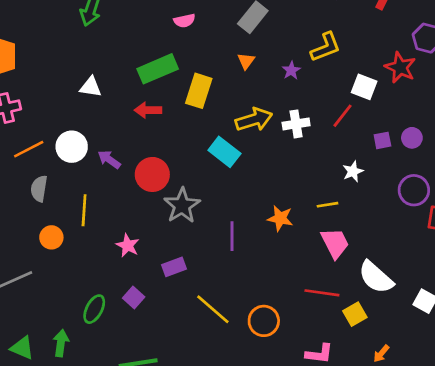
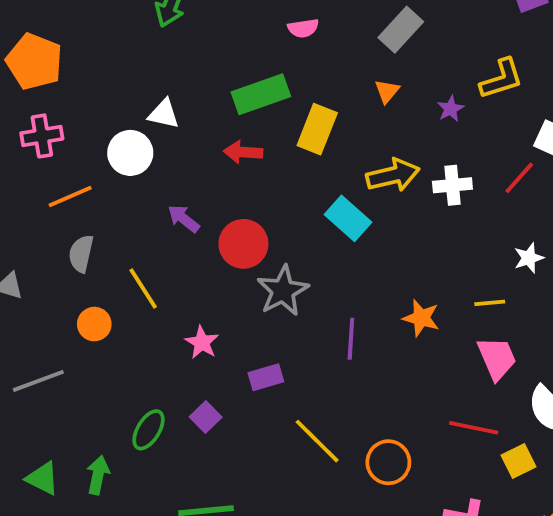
white circle: (72, 147) -> (130, 153), moved
yellow line: (84, 210) -> (143, 288), turned -40

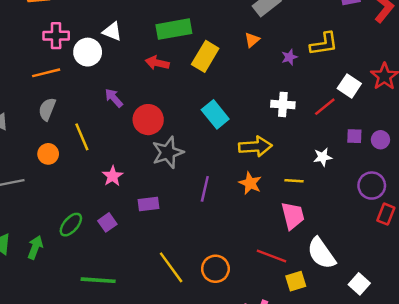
pink cross: (42, 136) -> (56, 36), moved
yellow arrow: (393, 175) -> (255, 146), moved
yellow line: (317, 441) -> (171, 267), moved

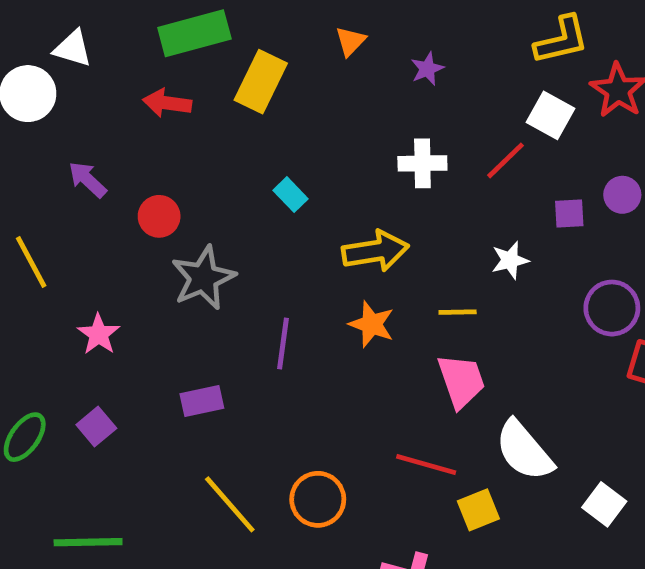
yellow L-shape: (324, 44) -> (561, 40), moved
cyan rectangle: (215, 114) -> (291, 195), size x0.6
red circle: (148, 120) -> (159, 216), size x0.7
purple circle: (380, 140) -> (622, 195), moved
purple rectangle: (148, 204) -> (202, 401), moved

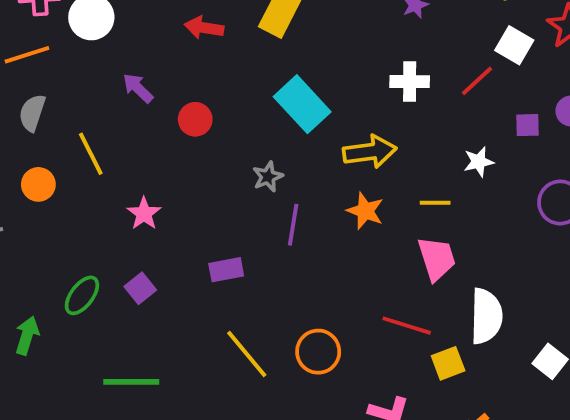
cyan rectangle: (291, 195) -> (302, 104), size x2.0
gray star: (203, 278) -> (268, 177), moved, size x0.6
white semicircle: (524, 451) -> (486, 316), turned -140

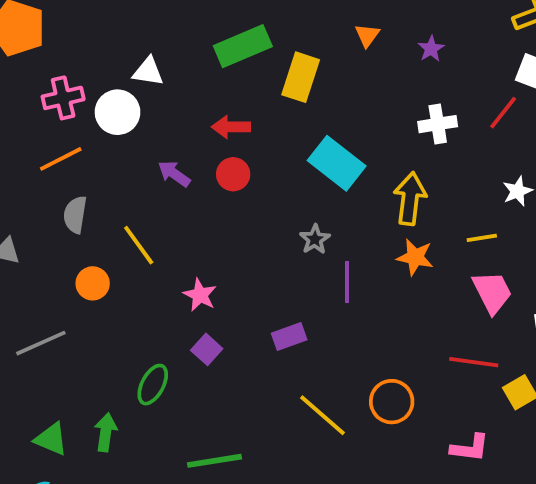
red arrow: (204, 28) -> (231, 127), moved
red circle: (195, 119) -> (233, 174), moved
yellow arrow: (370, 152) -> (410, 199), turned -66
purple square: (140, 288) -> (207, 349), moved

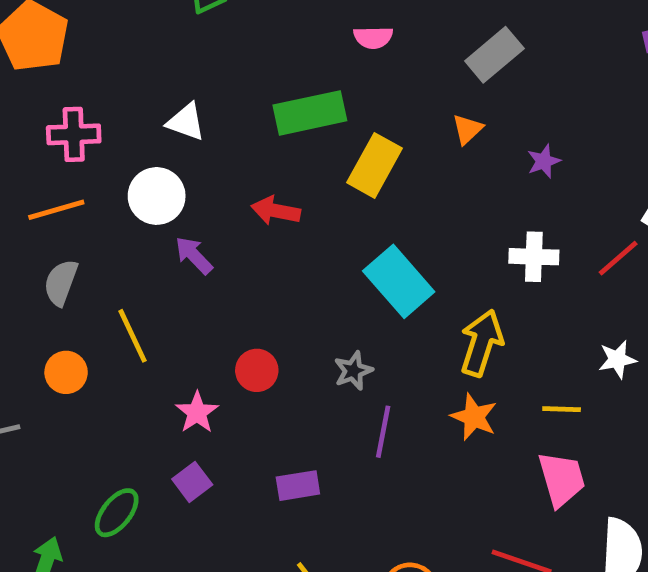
white circle: (118, 112) -> (157, 196), moved
red circle: (233, 174) -> (257, 370), moved

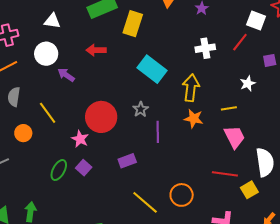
red circle: (257, 370) -> (101, 117), size x1.8
green ellipse: (117, 513) -> (59, 170), moved

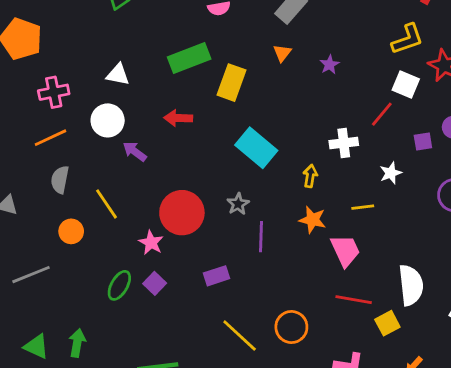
white cross: (205, 48) -> (344, 143), moved
yellow arrow: (191, 88) -> (310, 176), size x0.6
pink trapezoid: (234, 137) -> (345, 250), moved

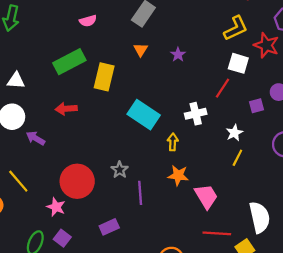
cyan rectangle: (256, 148) -> (144, 115), moved
yellow line: (363, 207) -> (237, 158), moved, turned -49

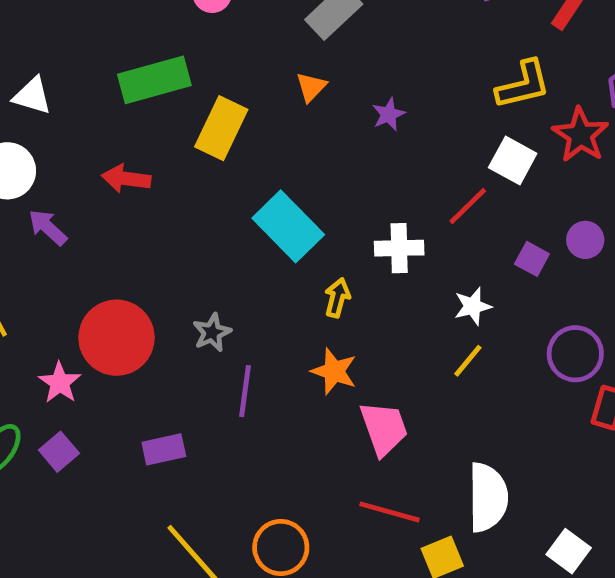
purple square: (256, 106) -> (532, 259), turned 32

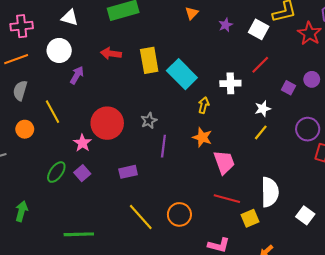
yellow rectangle: (221, 128) -> (149, 60), moved, turned -35
white square: (513, 160) -> (259, 29), moved
purple arrow: (48, 227) -> (77, 75), turned 78

